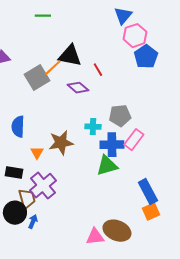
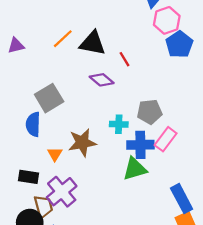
orange line: (53, 68) -> (63, 39), moved
gray square: (37, 78) -> (49, 98), moved

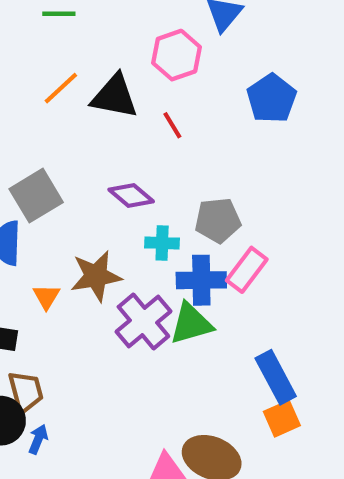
pink hexagon: (167, 20) -> (177, 55), moved
purple diamond: (102, 80) -> (131, 196), moved
purple cross: (62, 192) -> (143, 322), moved

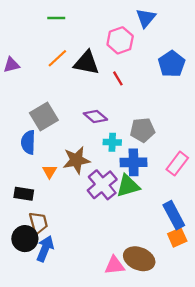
pink rectangle: (247, 270) -> (177, 164), moved
blue arrow: (38, 439) -> (45, 249), size x1.6

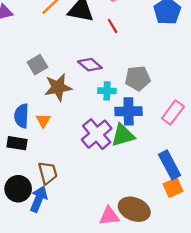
gray square: (44, 116) -> (37, 65), size x0.7
blue semicircle: (28, 142) -> (22, 116), moved
brown star: (76, 160) -> (58, 87), moved
brown trapezoid: (38, 223) -> (48, 173), moved

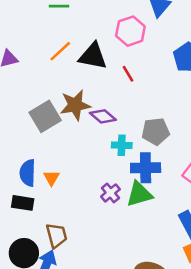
gray square: (37, 65) -> (45, 116), size x1.4
brown star: (58, 87) -> (75, 105), moved
purple cross: (97, 134) -> (110, 193), size x0.6

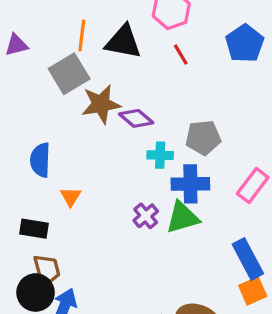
orange line: (60, 51) -> (82, 35), turned -40
red line: (128, 74) -> (181, 55), moved
gray square: (45, 116) -> (69, 74), moved
blue semicircle: (28, 173) -> (40, 160), moved
brown trapezoid: (56, 236) -> (47, 270), moved

